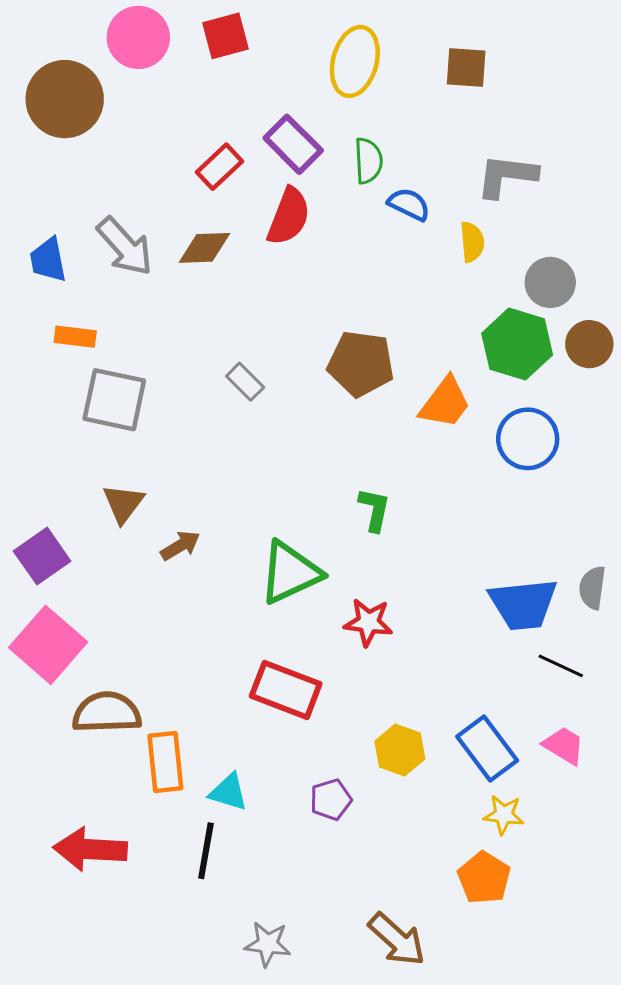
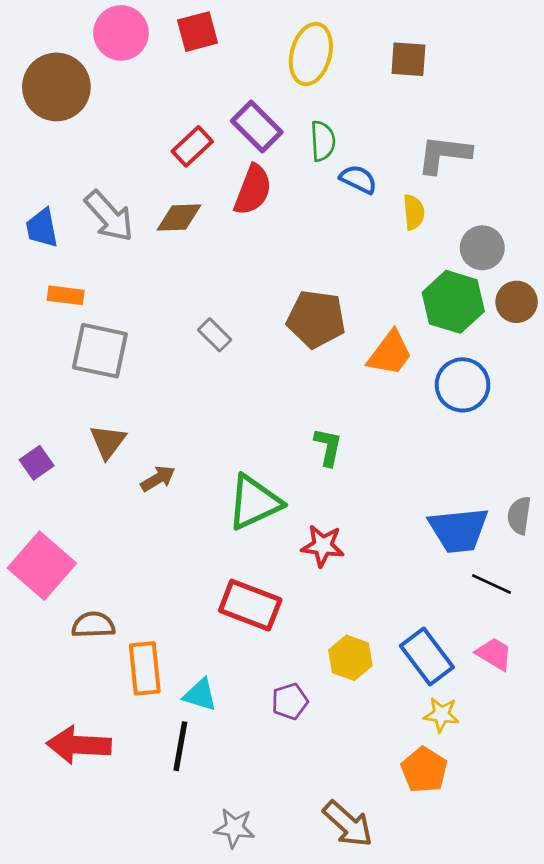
purple square: (42, 556) -> (37, 463), moved, size x0.7
brown semicircle: (107, 712) -> (93, 625), size x0.7

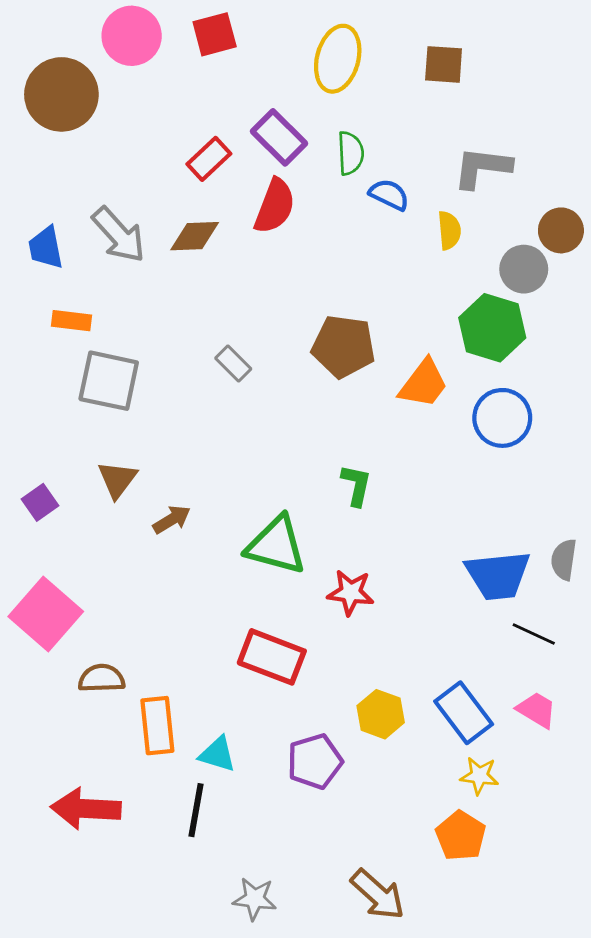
brown circle: (517, 302) -> (561, 230), moved
green triangle: (254, 502) -> (276, 545), turned 40
purple pentagon: (290, 701) -> (315, 761), size x1.4

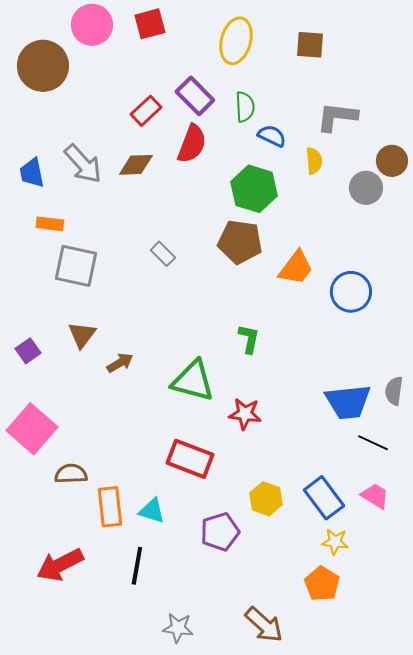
green hexagon: (492, 328) -> (254, 189), moved
cyan triangle: (217, 754) -> (152, 511), moved
red arrow: (86, 809) -> (60, 565), turned -30

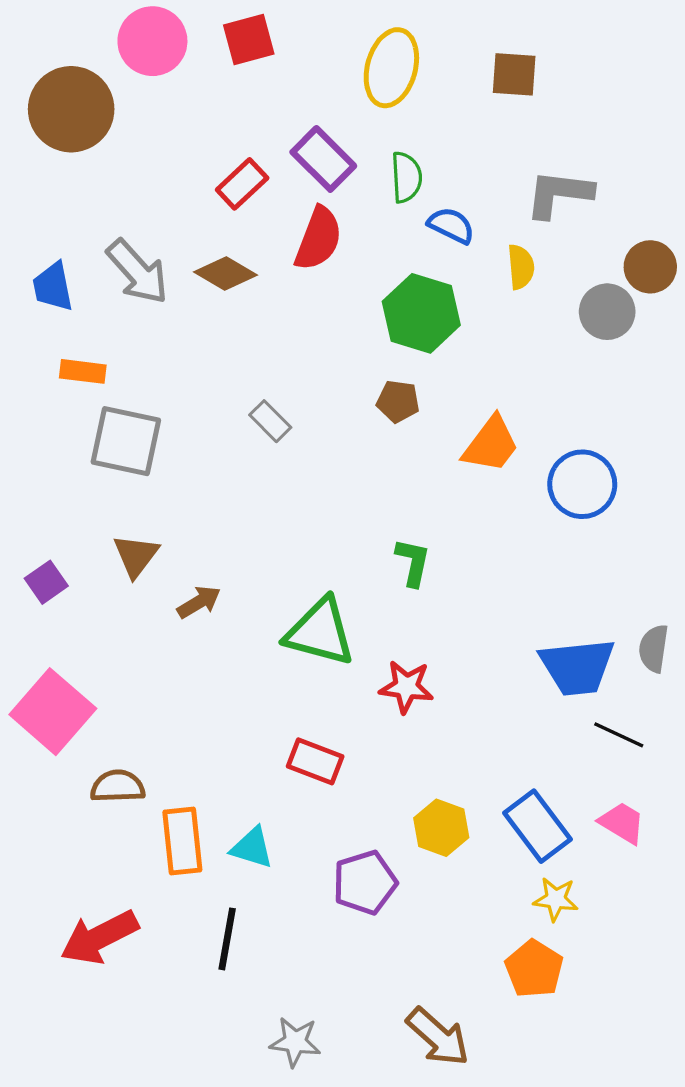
brown diamond: (136, 165) -> (225, 273), turned 33
brown pentagon: (240, 242) -> (398, 401), size x0.6
red rectangle: (190, 459) -> (315, 761), size x0.7

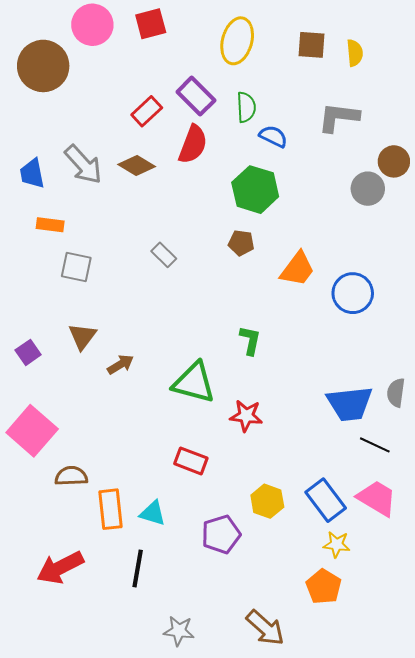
yellow semicircle: (521, 267) -> (355, 53), moved
gray square: (126, 441) -> (76, 267), size x0.7
pink trapezoid: (622, 823) -> (377, 498), size x1.4

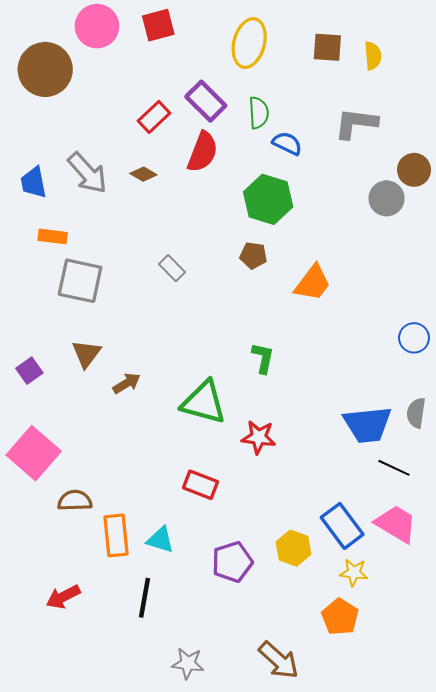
brown diamond: (137, 165) -> (143, 174), size x0.7
gray square: (76, 267) -> (80, 281), size x1.4
blue circle: (353, 293) -> (414, 338), moved, size x0.7
yellow hexagon: (267, 501) -> (294, 548), moved
red arrow: (60, 568) -> (63, 597), size x0.7

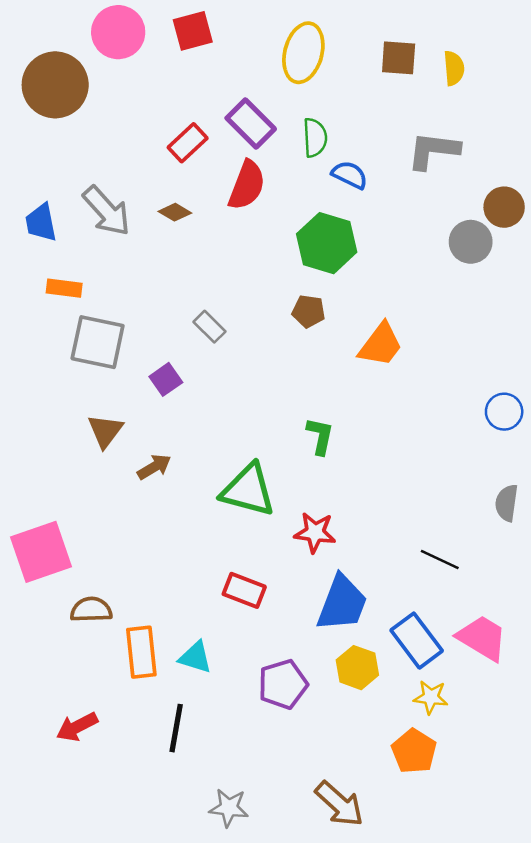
purple square: (29, 371) -> (166, 379), moved
blue trapezoid: (368, 425) -> (342, 603), moved, turned -63
pink square: (34, 453) -> (41, 552), turned 30
black line: (394, 468) -> (440, 560), moved

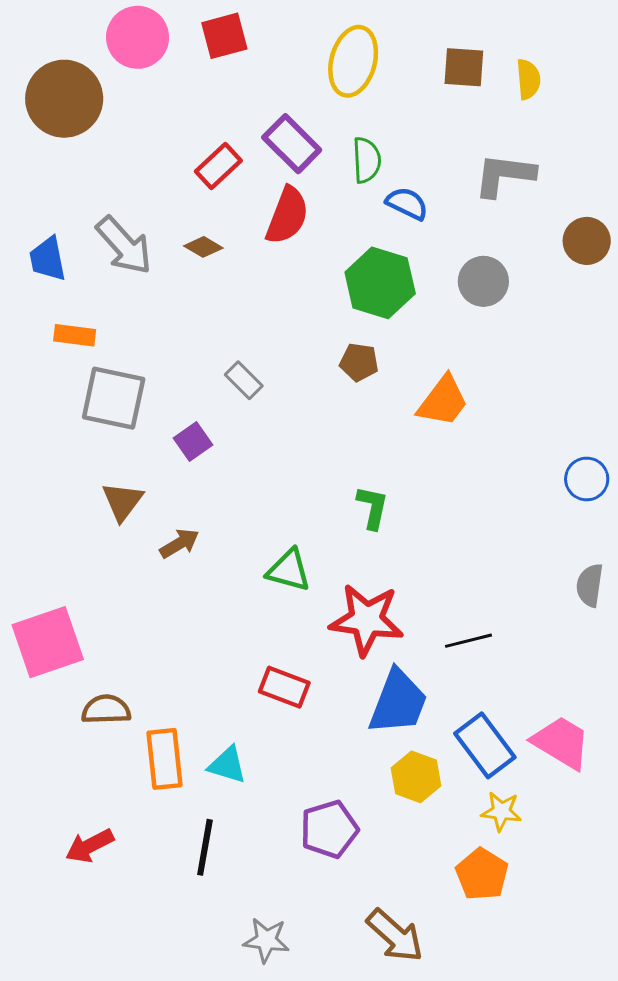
gray circle: (471, 242) -> (483, 281), moved
green triangle: (248, 490) -> (289, 570), size x0.7
red star: (315, 533) -> (367, 620), size x1.5
black line: (440, 560) -> (468, 641), moved, turned -39
purple pentagon: (283, 684) -> (329, 829), moved

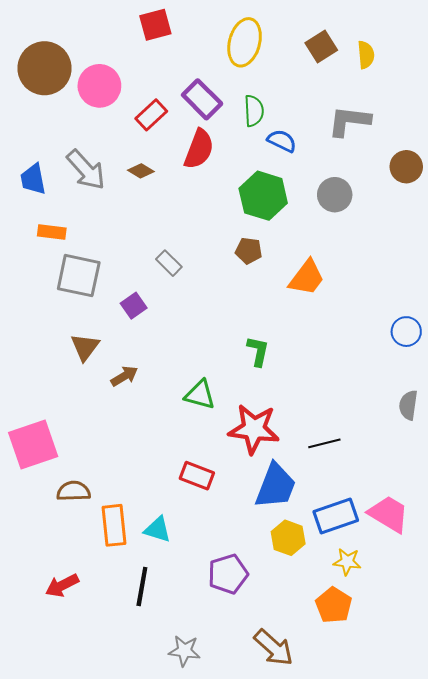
pink circle: (138, 37) -> (99, 86), moved
brown square: (464, 67) -> (321, 46), turned -36
blue rectangle: (485, 745) -> (336, 516), turned -72

